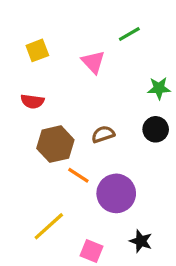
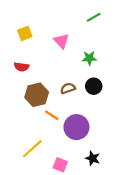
green line: (129, 34) -> (94, 17), moved
green star: (159, 88) -> (89, 58), moved
black circle: (156, 129) -> (94, 86), moved

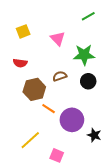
green star: (89, 58) -> (84, 55), size x1.5
brown semicircle: (68, 88) -> (60, 76), moved
black star: (93, 158) -> (94, 135), moved

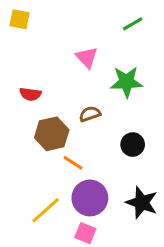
yellow square: (23, 31) -> (20, 19), moved, turned 32
black circle: (88, 81) -> (133, 145), moved
purple circle: (72, 120) -> (90, 198), moved
black star: (94, 135) -> (142, 203), size x1.5

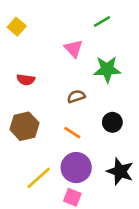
yellow square: (20, 19) -> (17, 27), moved, turned 30
green line: (133, 24) -> (102, 21), moved
brown hexagon: (52, 134) -> (24, 126), moved
orange line: (73, 163) -> (72, 133), moved

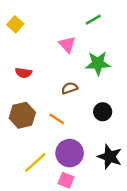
orange line: (72, 133) -> (57, 119), moved

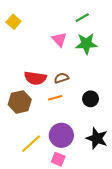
green star: (98, 63) -> (86, 44), moved
red semicircle: (24, 73) -> (35, 78), moved, size x1.5
orange line: (57, 119) -> (55, 98), moved, turned -48

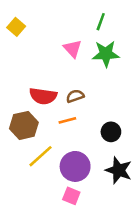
green line: (82, 18) -> (101, 22), turned -40
black circle: (91, 99) -> (111, 132), moved
yellow line: (31, 144) -> (41, 156), moved

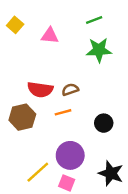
green line: (101, 22) -> (94, 20), turned 49
pink triangle: (73, 49) -> (50, 36), moved, turned -42
yellow line: (41, 156) -> (38, 172), moved
black star: (119, 170) -> (111, 173), moved

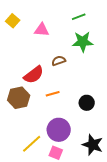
red semicircle: (40, 90) -> (34, 75), turned -45
brown semicircle: (70, 90) -> (59, 61), moved

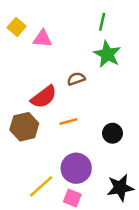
green line: (79, 17) -> (102, 22), turned -56
pink triangle: (42, 30) -> (42, 39), moved
green star: (83, 42) -> (107, 54), turned 30
black star: (93, 145) -> (120, 188), turned -30

